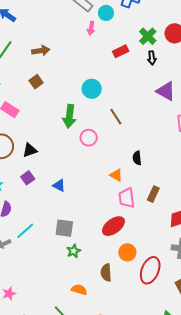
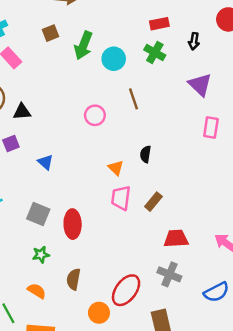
green cross: (148, 36) -> (155, 52), moved, turned -30
green arrow: (69, 116) -> (83, 45), moved
red ellipse: (113, 226) -> (73, 224), moved, turned -70
green star: (74, 251) -> (41, 255), moved
orange circle: (127, 252) -> (99, 313), moved

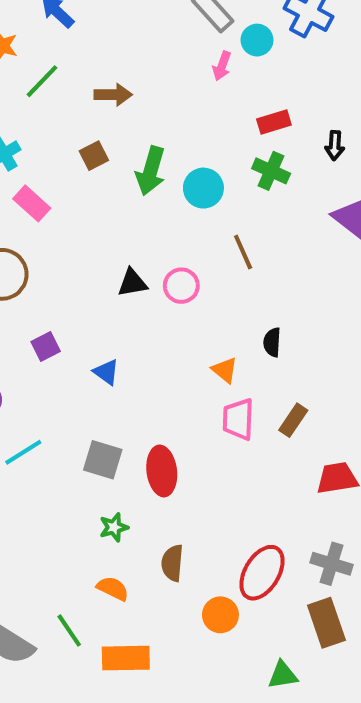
black triangle: (22, 112) -> (132, 283), moved
gray cross: (169, 274) -> (332, 564), moved

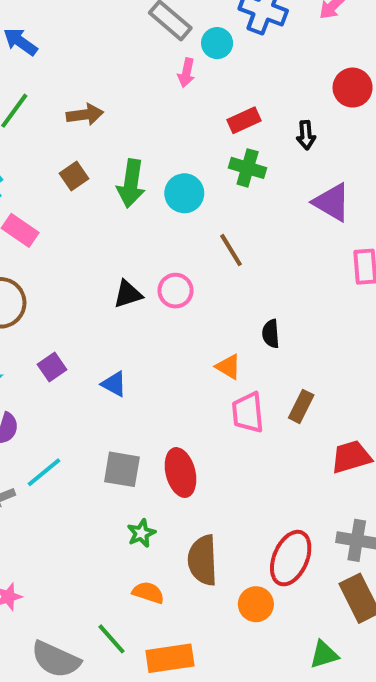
brown semicircle: (172, 563) -> (203, 560), size x1.4

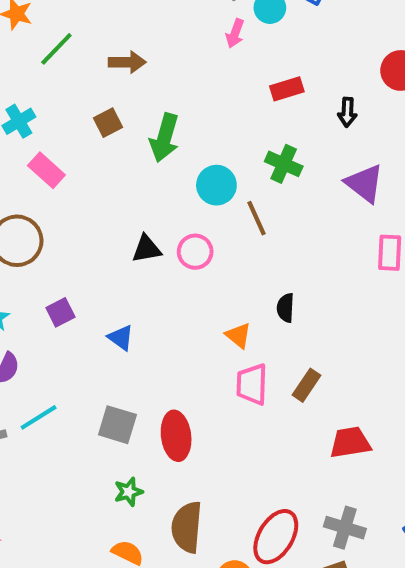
green cross: (248, 168) -> (284, 164), moved
cyan circle: (184, 193) -> (216, 185), moved

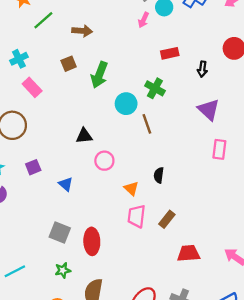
green cross: (284, 164) -> (155, 88), moved
pink circle: (195, 252) -> (104, 161), moved
cyan line: (39, 417) -> (15, 271), moved

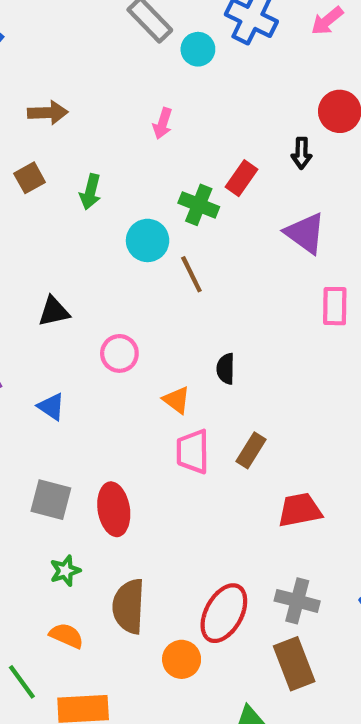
pink arrow: (144, 20) -> (163, 123), moved
red rectangle: (170, 53) -> (241, 178), moved, turned -36
black arrow: (202, 69) -> (302, 153), moved
green arrow: (99, 75) -> (90, 192), size x0.7
black triangle: (84, 136) -> (54, 311), moved

